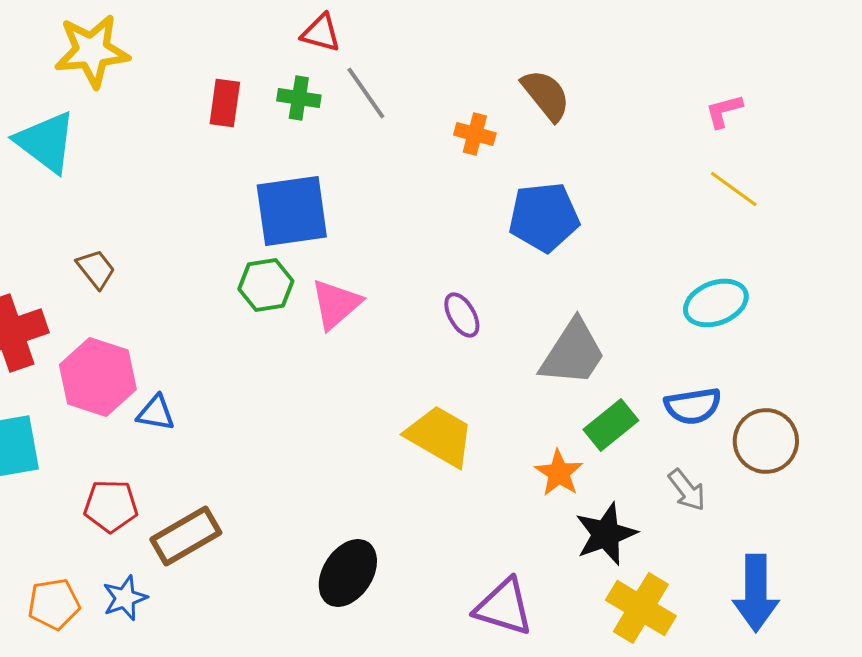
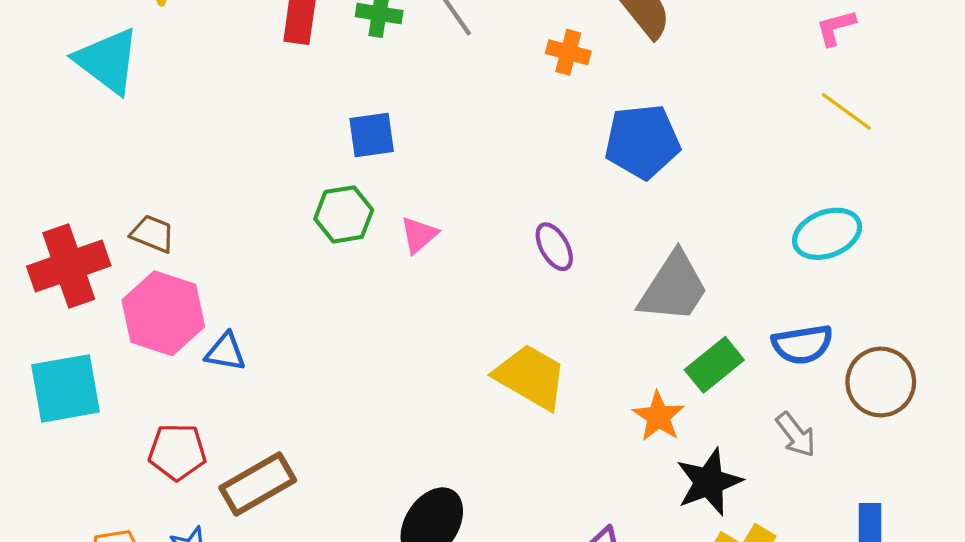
blue square: (292, 211) -> (372, 135), size x0.6
brown trapezoid: (96, 269) -> (153, 234), moved, turned -30
pink triangle: (336, 304) -> (419, 235), size x0.7

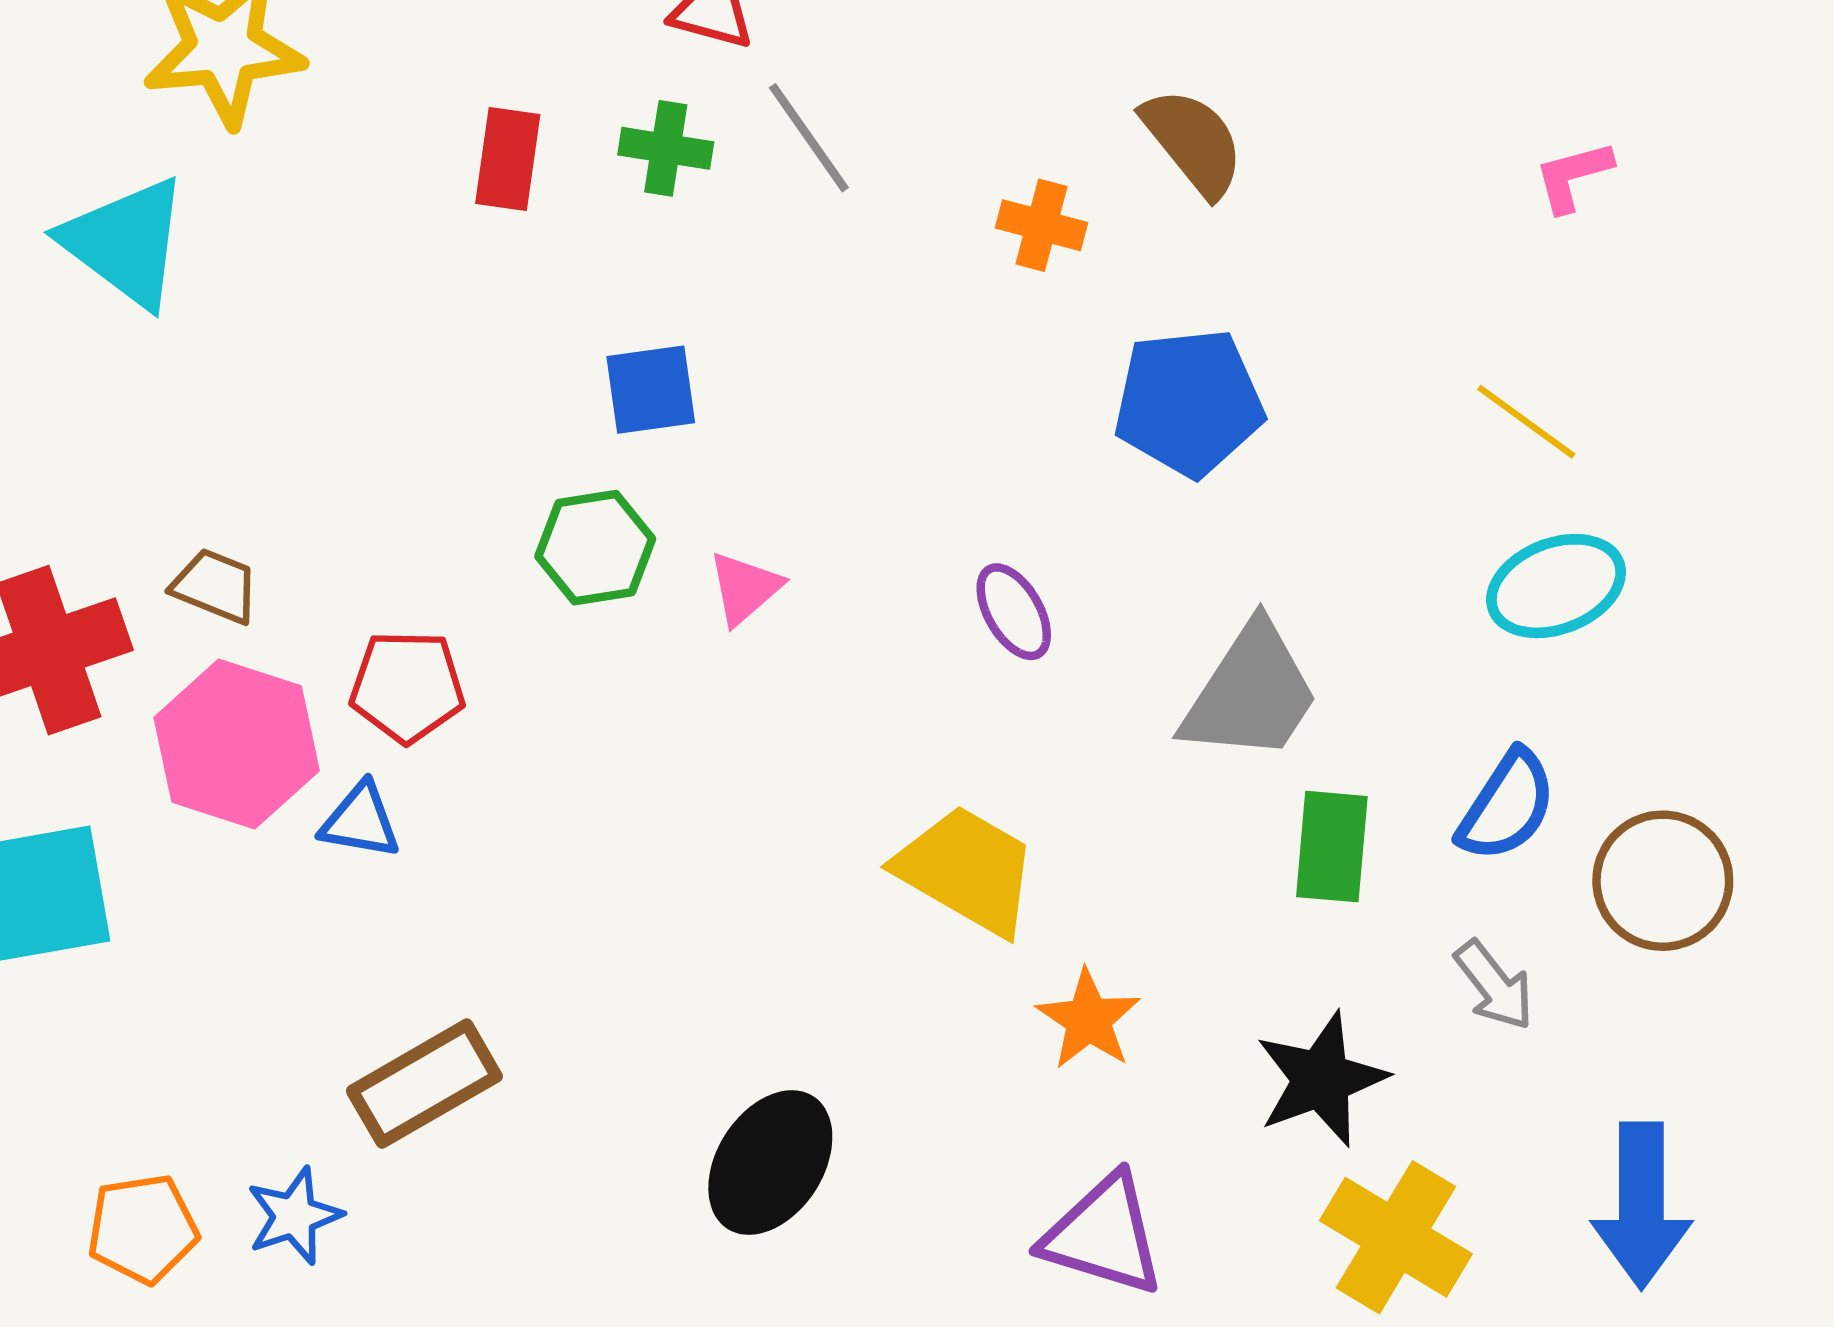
yellow line: (846, 111) -> (1526, 422), moved
blue semicircle: (802, 344) -> (1507, 806), turned -48
green rectangle: (714, 365) -> (1332, 847), turned -46
orange star: (658, 416) -> (1088, 1019), moved
red pentagon: (177, 452) -> (407, 686), moved

